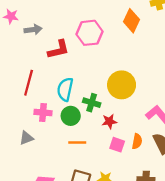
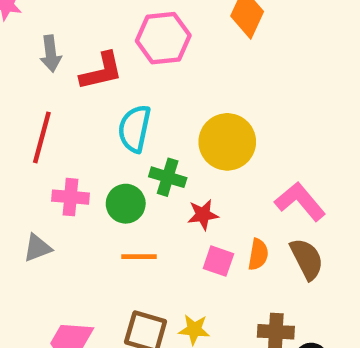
gray arrow: (33, 30) -> (51, 54), moved, turned 91
cyan semicircle: (65, 89) -> (135, 129), moved

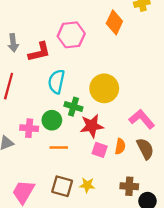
pink cross: (70, 197) -> (29, 128), moved
red star: (203, 215) -> (92, 126), size x1.5

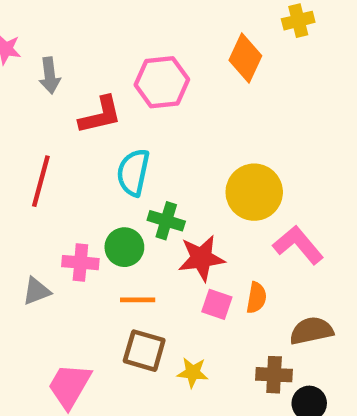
gray arrow: (13, 43) -> (50, 76), moved
yellow circle: (104, 88) -> (254, 192), moved
brown semicircle: (145, 149) -> (311, 331), moved, turned -75
brown square: (62, 186) -> (144, 351), moved

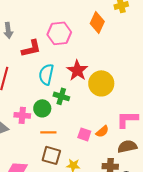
pink L-shape: (298, 245) -> (127, 119), moved, turned -50
red star: (201, 258) -> (77, 70), moved, turned -30
orange semicircle: (256, 298) -> (102, 131), turned 40

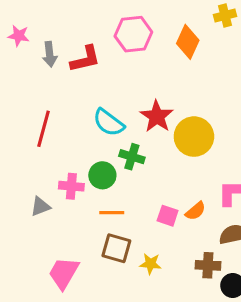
pink hexagon: (59, 33) -> (133, 34), moved
red L-shape: (31, 48) -> (85, 59), moved
cyan semicircle: (46, 74) -> (109, 123), turned -65

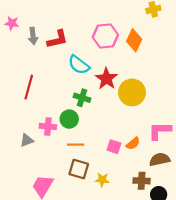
pink hexagon: (133, 34) -> (105, 36), moved
orange diamond: (188, 42) -> (134, 40), moved
cyan semicircle: (109, 123) -> (79, 65), moved
green cross: (132, 157) -> (82, 98), moved

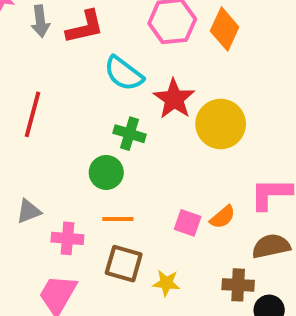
pink cross: (48, 126) -> (67, 238), moved

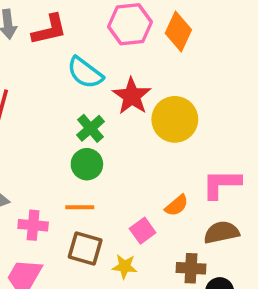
green cross: (130, 134) -> (90, 128), turned 32
green circle: (106, 172) -> (87, 164), moved
pink square: (188, 223) -> (143, 231), moved, turned 35

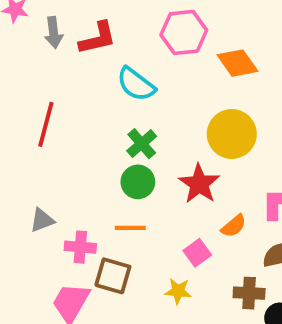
orange diamond: (178, 31) -> (238, 63), moved, turned -60
red star: (132, 96) -> (199, 184), moved
brown square: (85, 249) -> (113, 276), moved

